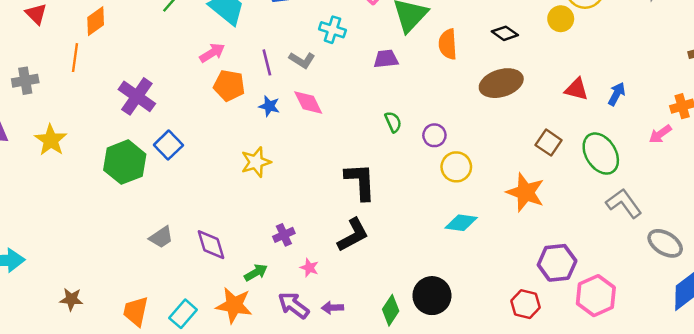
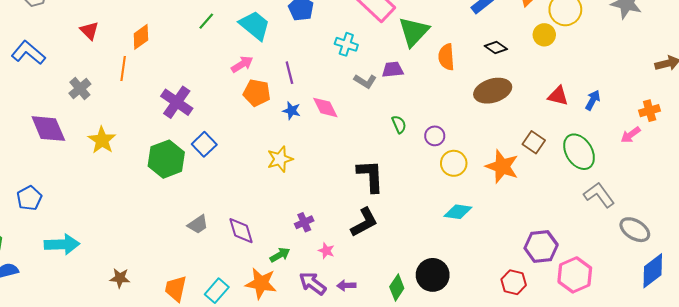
gray L-shape: (302, 60) -> (365, 81), moved
gray cross: (25, 81) -> (80, 89), turned -30
orange star: (525, 192) -> (502, 166), moved

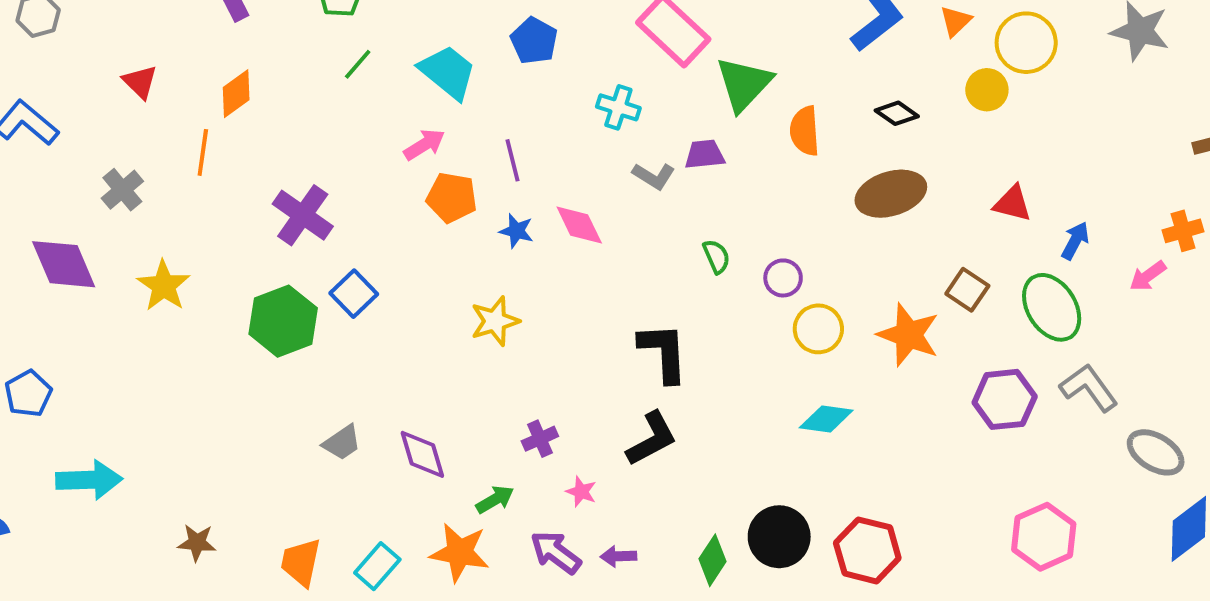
blue arrow: (593, 100) -> (1075, 241), moved
purple hexagon: (541, 246) -> (1005, 399), moved
red hexagon: (514, 282) -> (867, 550), moved, size x1.4

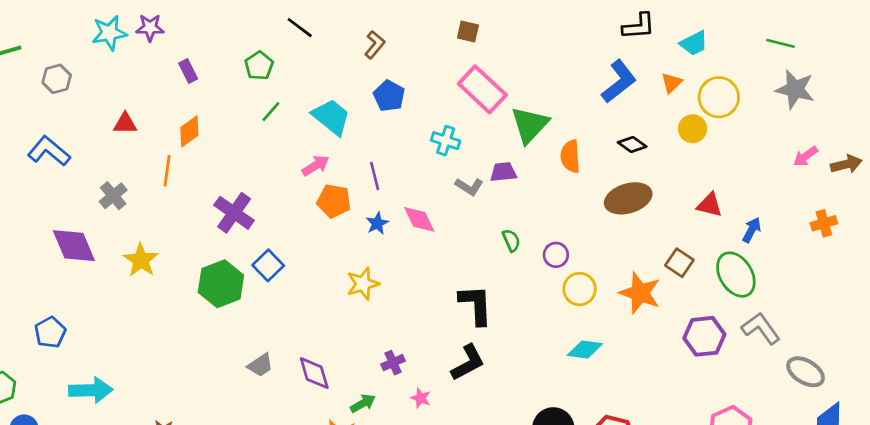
red triangle: (140, 82) -> (125, 123), turned -45
blue star: (516, 231) -> (377, 223), turned 30
pink arrow: (1148, 276) -> (806, 156), moved

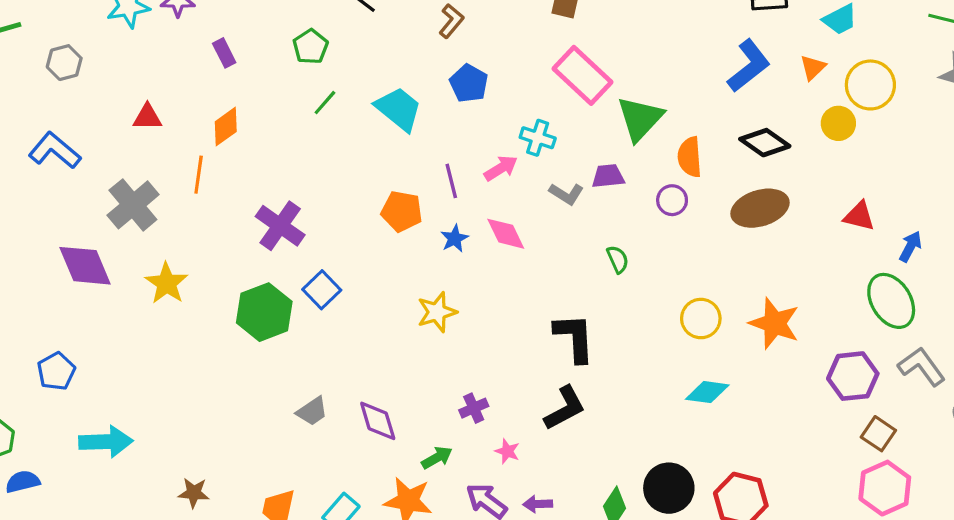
black diamond: (632, 145) -> (765, 143), size x1.4
pink arrow: (316, 166) -> (501, 168), moved
gray cross: (113, 196) -> (133, 205), size x1.5
purple circle: (556, 255) -> (672, 200), moved
brown square: (679, 263) -> (878, 434), moved

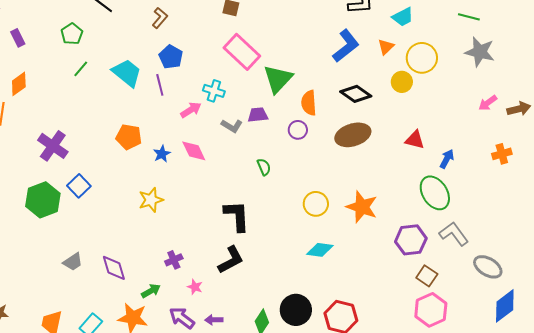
purple line: (451, 181) -> (160, 85), moved

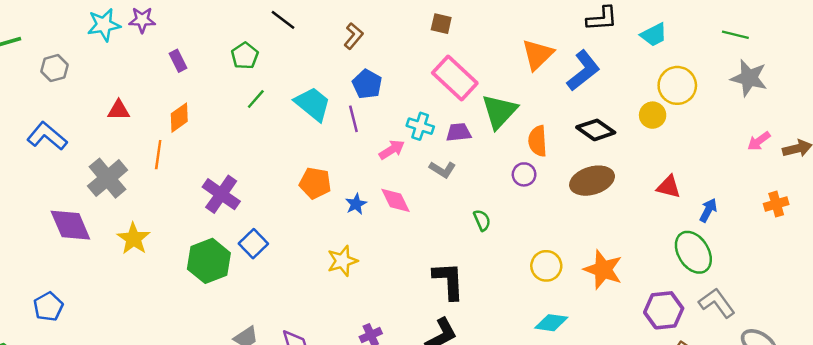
orange triangle: (386, 47) -> (538, 55), moved, size x1.6
purple trapezoid: (258, 115) -> (459, 132), moved

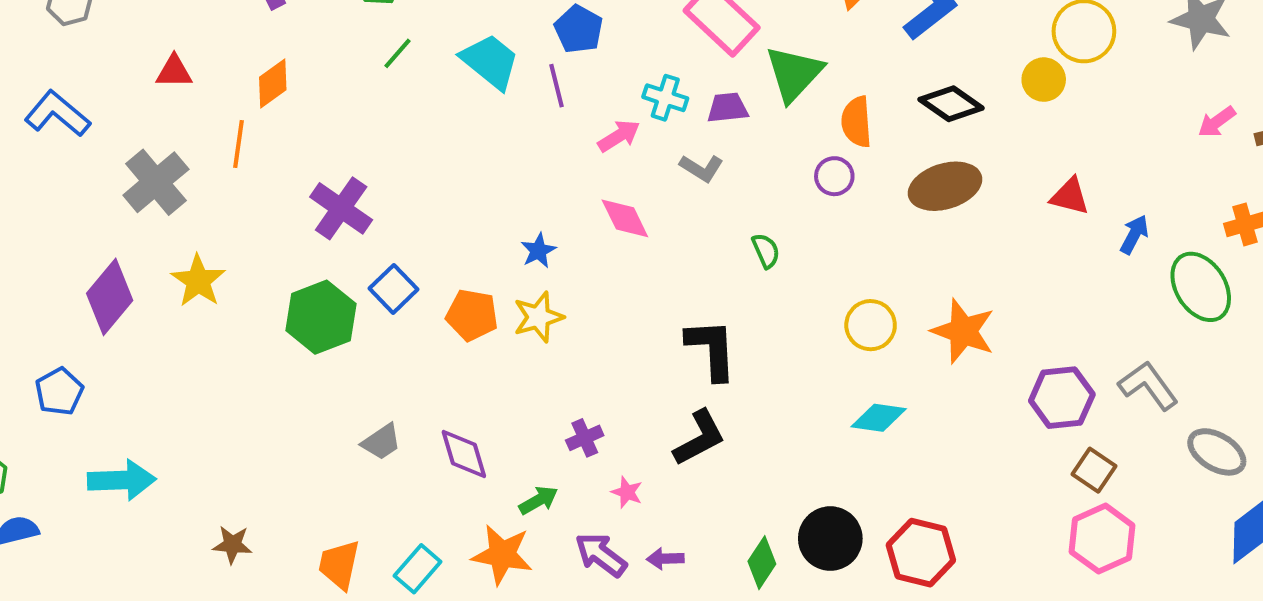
orange pentagon: (315, 183) -> (472, 315), moved
blue star: (356, 204) -> (538, 251), moved
purple diamond: (70, 225) -> (110, 297), moved, turned 63
green ellipse: (693, 252) -> (1201, 287), moved

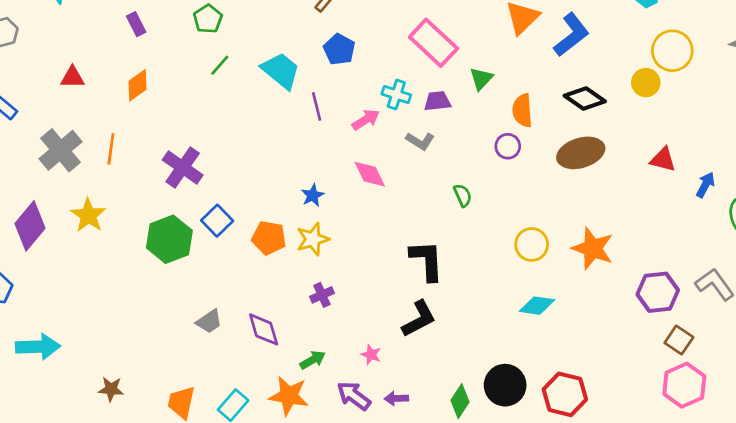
green triangle: (794, 74) -> (481, 79), size x0.6
purple line: (557, 86) -> (317, 106), moved
orange line: (238, 144) -> (111, 149), moved
purple cross: (585, 438) -> (322, 295), moved

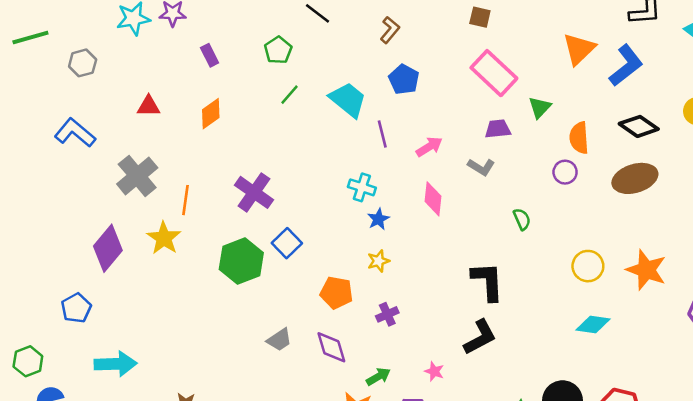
cyan cross: (396, 95) -> (362, 187), moved
orange line: (111, 149) -> (185, 200), moved
pink diamond: (370, 174) -> (433, 199), turned 32
orange pentagon: (269, 238) -> (336, 293), moved
yellow star: (313, 239) -> (378, 261), size x0.7

